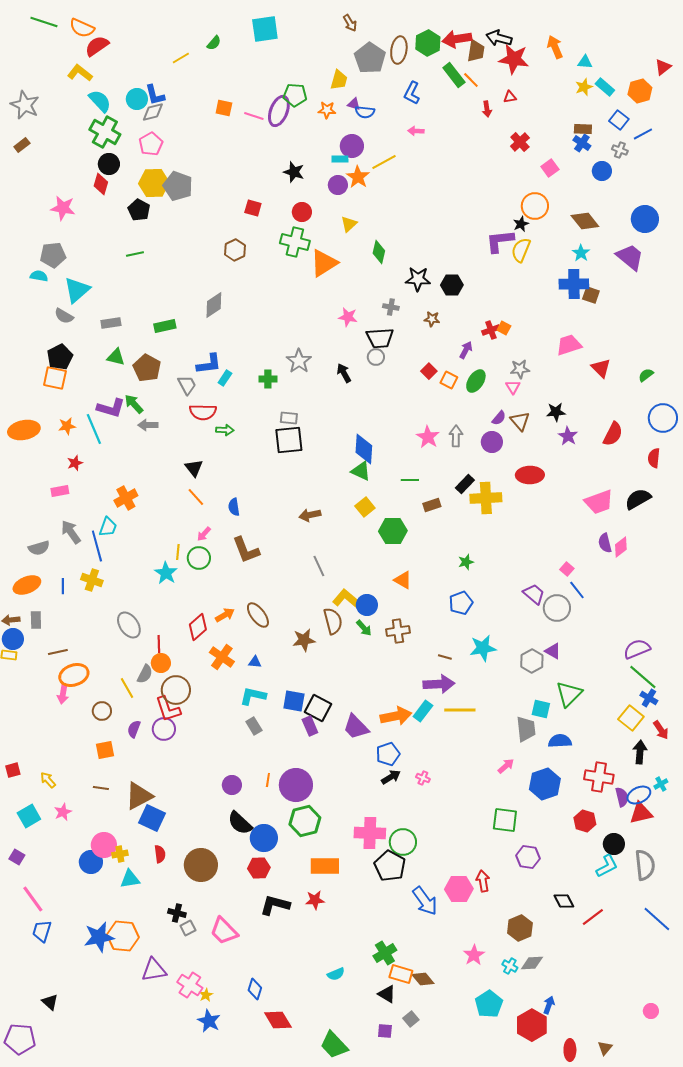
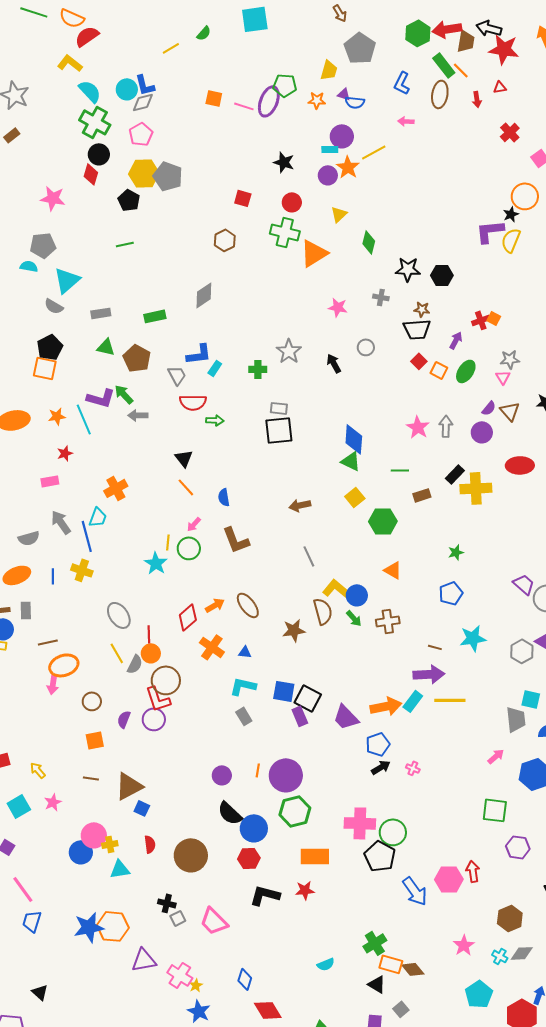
brown ellipse: (399, 50) -> (440, 94), moved
black trapezoid: (380, 338) -> (417, 329), moved
yellow line: (127, 688) -> (117, 653), moved
blue square: (152, 818) -> (142, 808), size x0.6

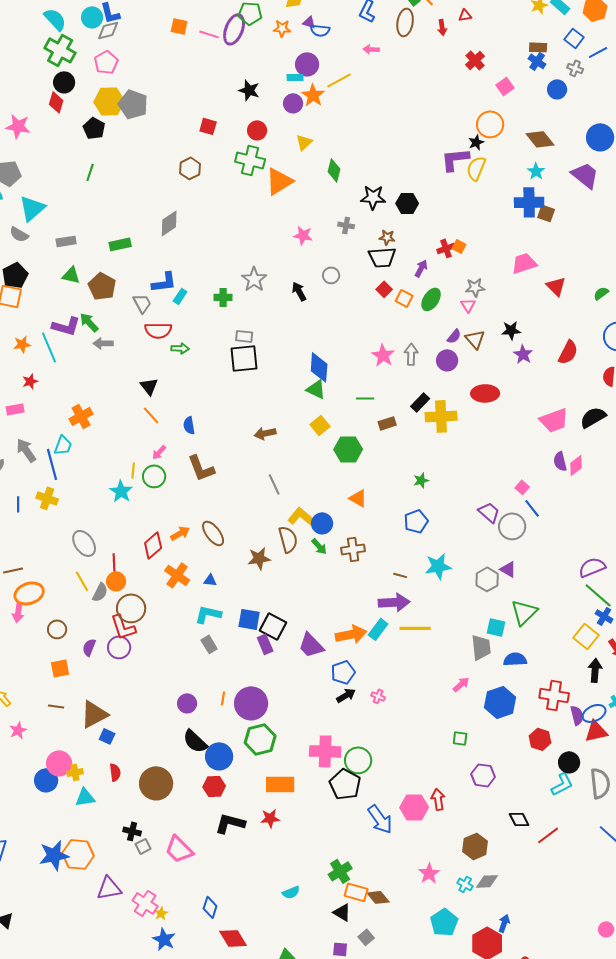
green line: (125, 244) -> (90, 172), turned -60
green square: (495, 810) -> (460, 738), size x0.6

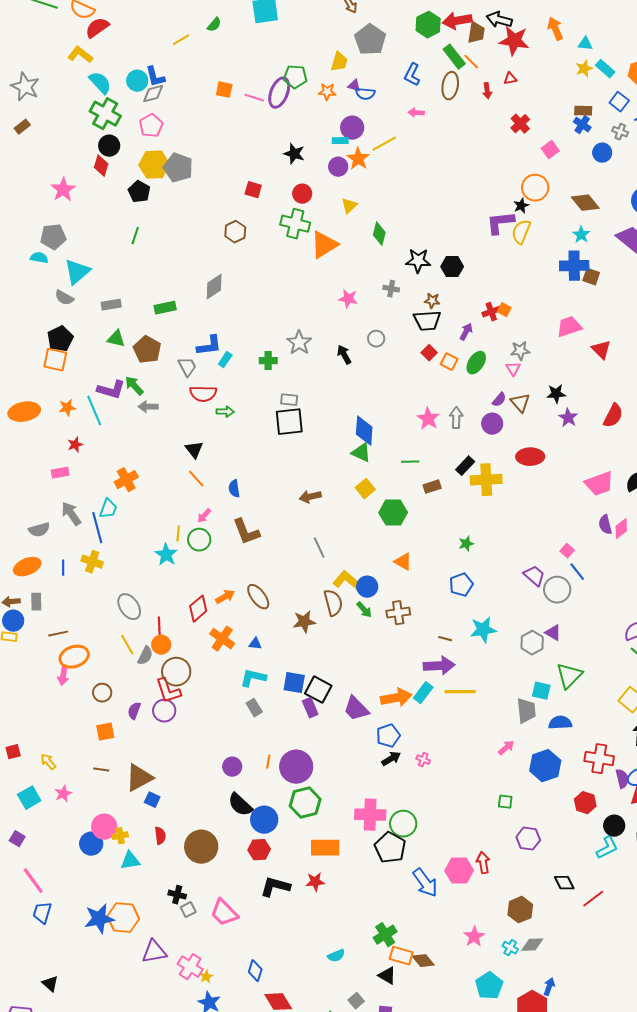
pink star: (18, 126) -> (63, 190), turned 30
gray square: (366, 937) -> (356, 1001), moved

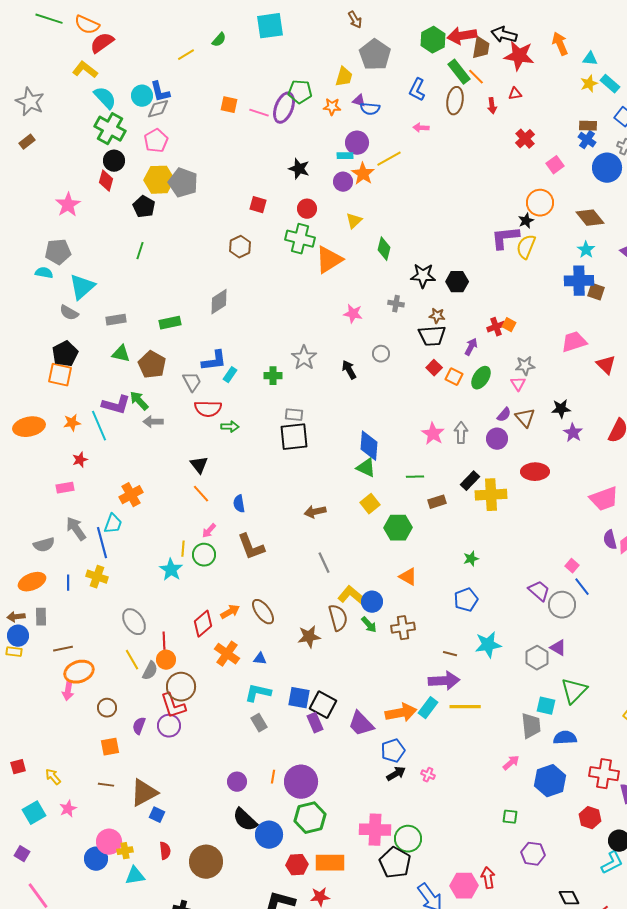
blue circle: (602, 153) -> (607, 168), size x1.5
red hexagon: (259, 850) -> (297, 865), moved

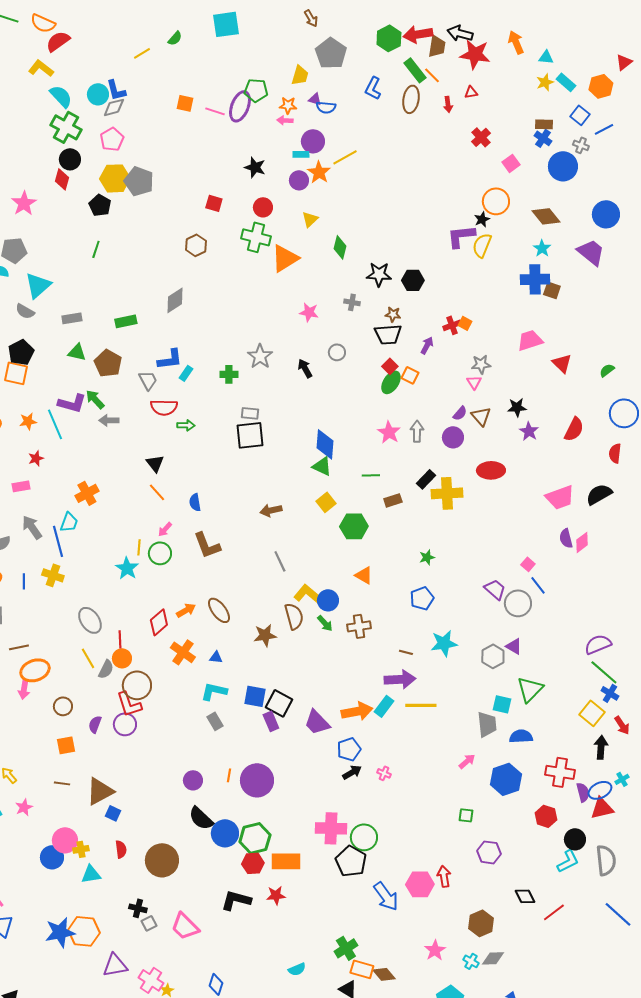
pink arrow: (421, 128) -> (285, 120), moved
green ellipse: (481, 378) -> (391, 382), moved
green hexagon: (310, 818) -> (255, 838), moved

